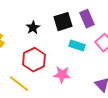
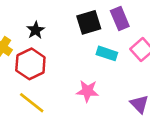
black star: (33, 28) -> (36, 30), moved
red hexagon: (34, 60) -> (30, 64), moved

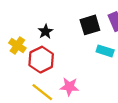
pink star: (87, 91) -> (69, 87), moved

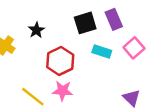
red hexagon: (41, 60) -> (60, 61), moved

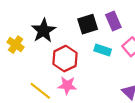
black star: (36, 30) -> (44, 31), size x1.6

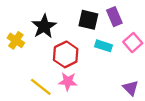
black square: (88, 24) -> (88, 20), turned 30

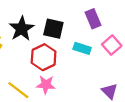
black square: (88, 20) -> (53, 29), moved

